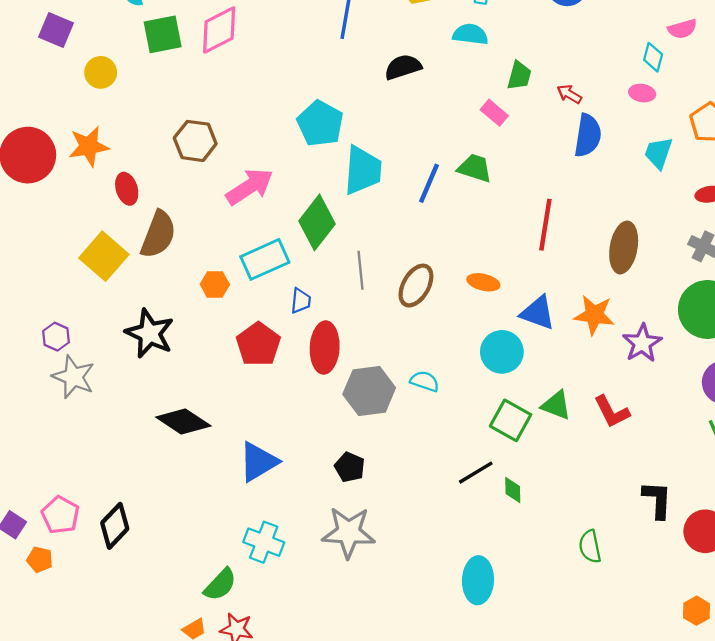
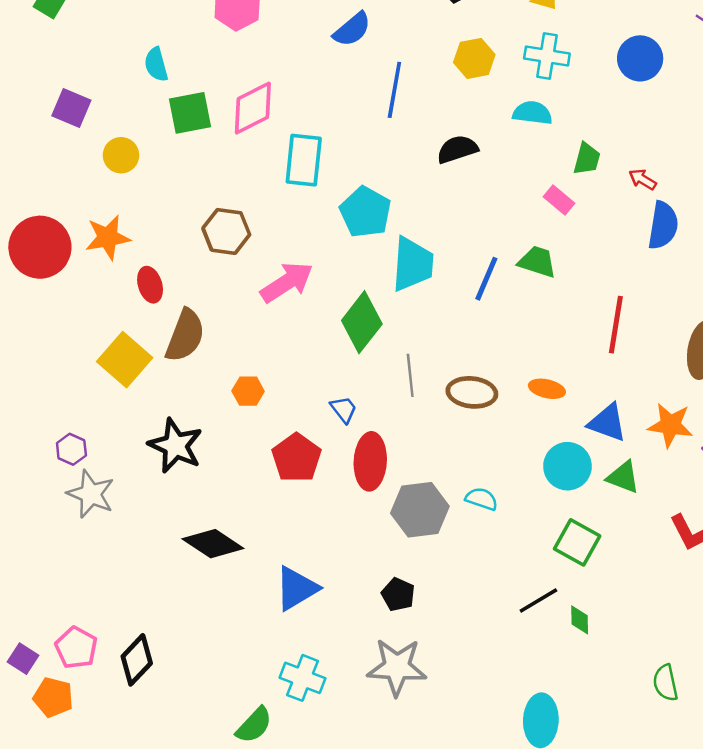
cyan rectangle: (265, 259) -> (304, 160), moved, turned -60
brown ellipse: (416, 286) -> (472, 392), turned 66
blue trapezoid: (301, 301) -> (344, 409), turned -44
green triangle: (556, 405) -> (623, 477), moved
orange pentagon: (40, 560) -> (53, 697), size x1.4

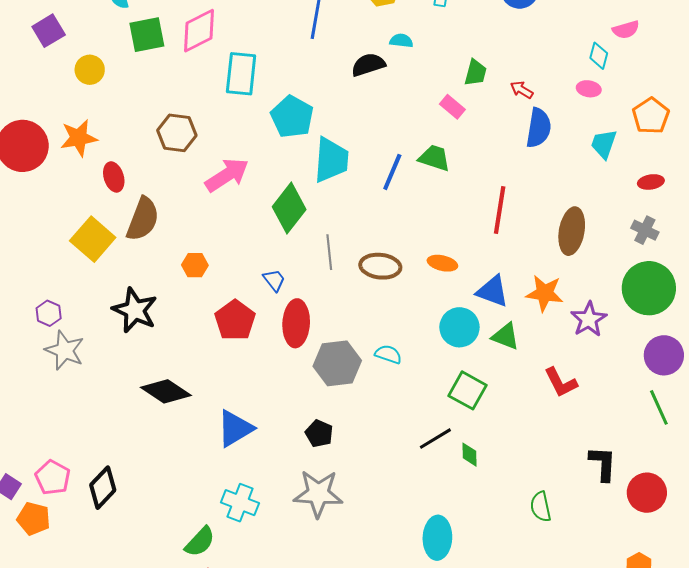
purple square: (71, 108) -> (49, 31), turned 36
cyan semicircle: (532, 113) -> (401, 41), moved, size x0.7

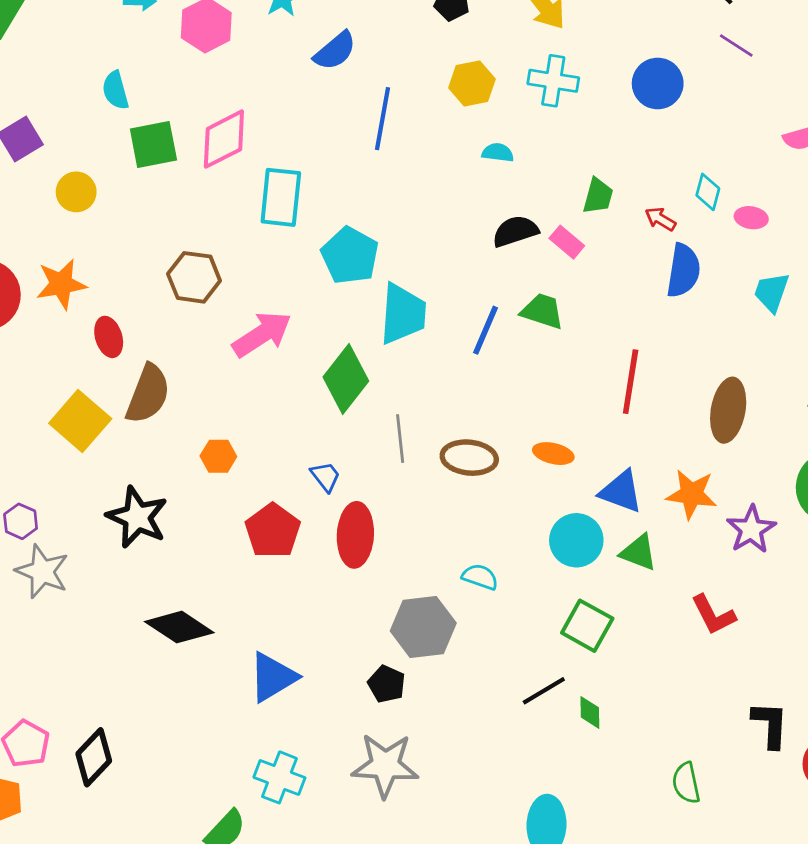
cyan diamond: (599, 56) -> (708, 192), moved
black semicircle: (368, 65) -> (515, 231), moved
gray hexagon: (337, 363) -> (423, 627), moved

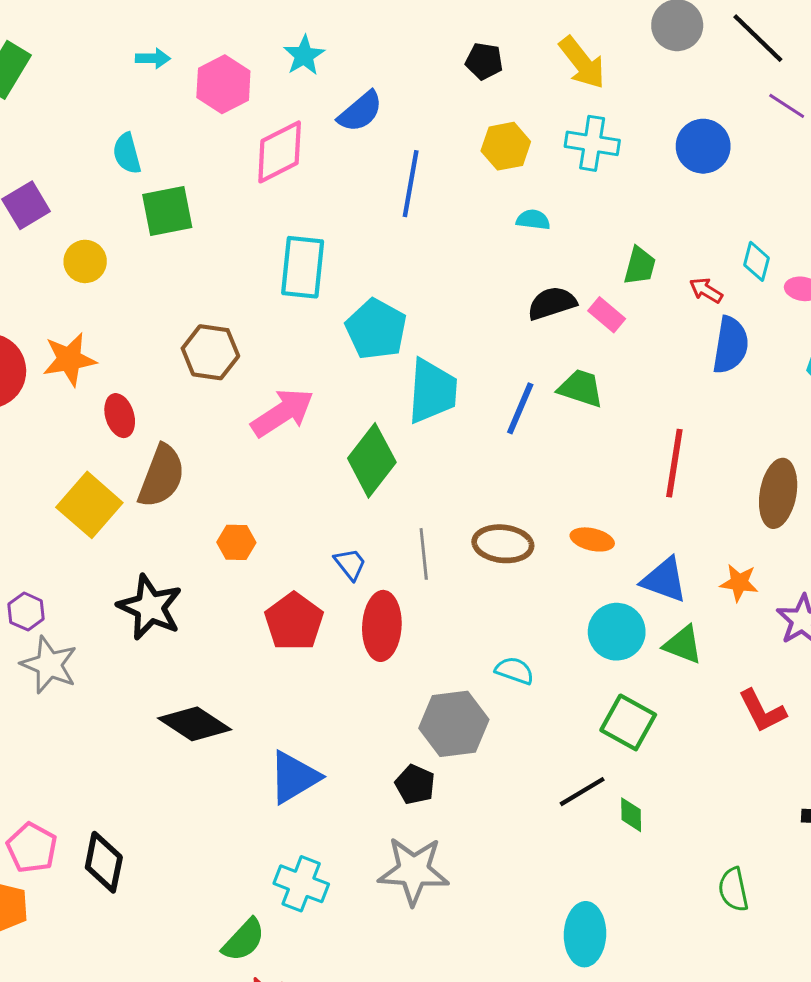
pink diamond: (224, 139) -> (280, 152), moved
gray line: (400, 439) -> (424, 554), moved
orange star: (692, 494) -> (739, 583), size x0.7
black diamond: (94, 757) -> (104, 862), turned -32

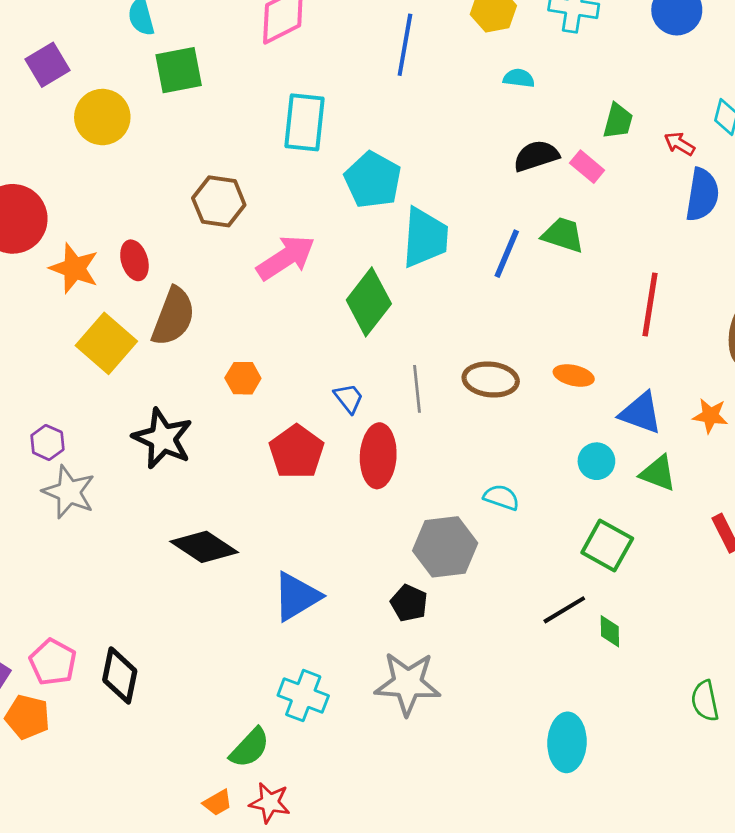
yellow circle: (85, 261) -> (102, 117), size x1.4
orange star: (69, 359) -> (74, 268), moved, turned 30
cyan circle: (617, 632) -> (596, 461), size x0.7

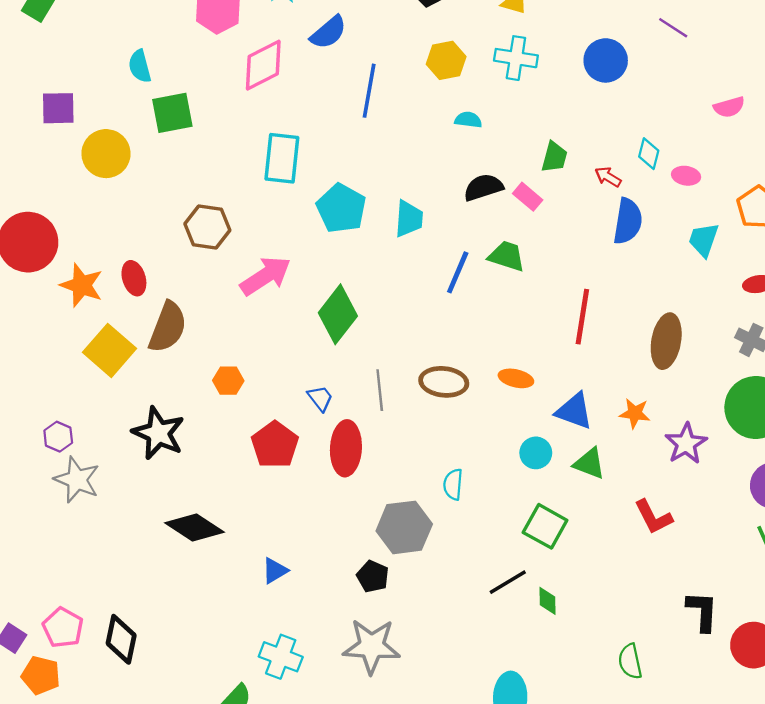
purple square: (47, 65) -> (58, 108), turned 30
cyan trapezoid: (425, 238) -> (409, 219), moved, size x0.7
cyan semicircle: (501, 497) -> (453, 484), turned -104
blue triangle: (297, 596) -> (275, 571), size x0.6

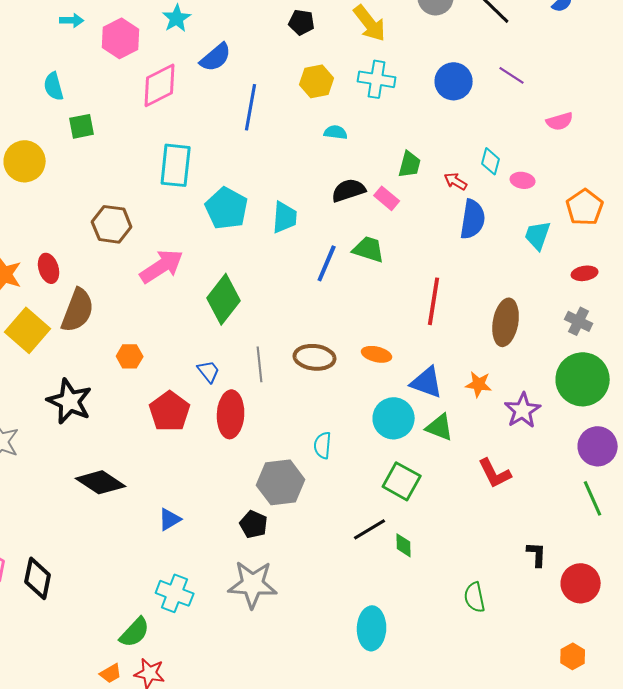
purple line: (673, 28) -> (512, 75), moved
green square: (172, 113) -> (82, 126), size x0.7
cyan circle: (536, 453) -> (394, 418), size x1.5
black L-shape: (702, 611) -> (537, 554), size x0.7

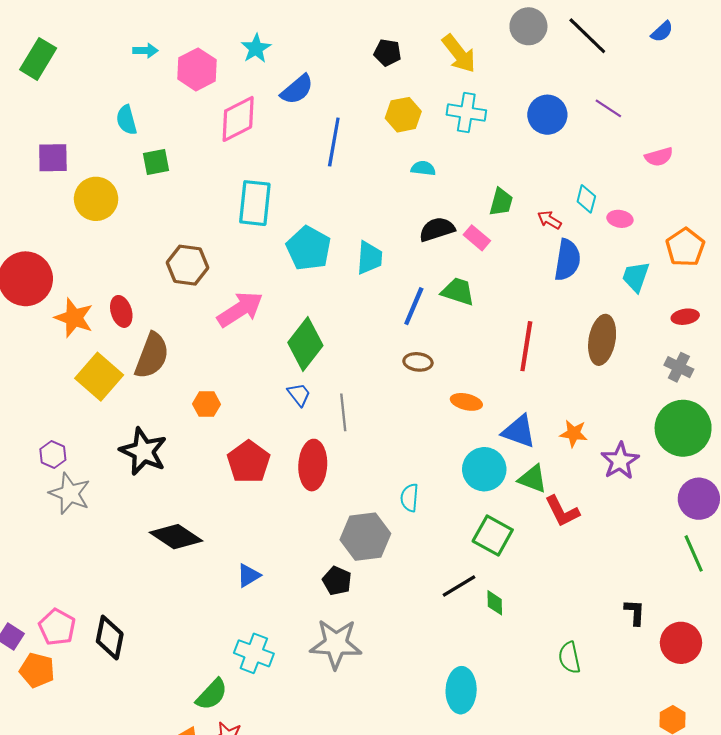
brown ellipse: (506, 322) -> (602, 340), moved
brown ellipse: (315, 357) -> (418, 362), moved, size x0.7
blue trapezoid: (209, 371) -> (299, 395), moved
red L-shape: (495, 473) -> (562, 511), moved

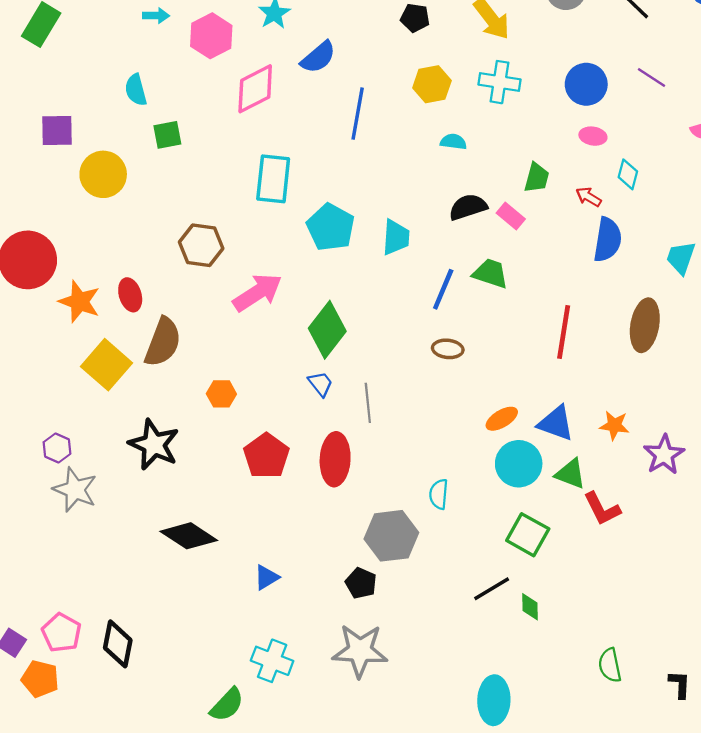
pink ellipse: (620, 219) -> (593, 136), moved
orange ellipse: (466, 402) -> (502, 419), moved, turned -44
black L-shape: (635, 612) -> (680, 684), moved

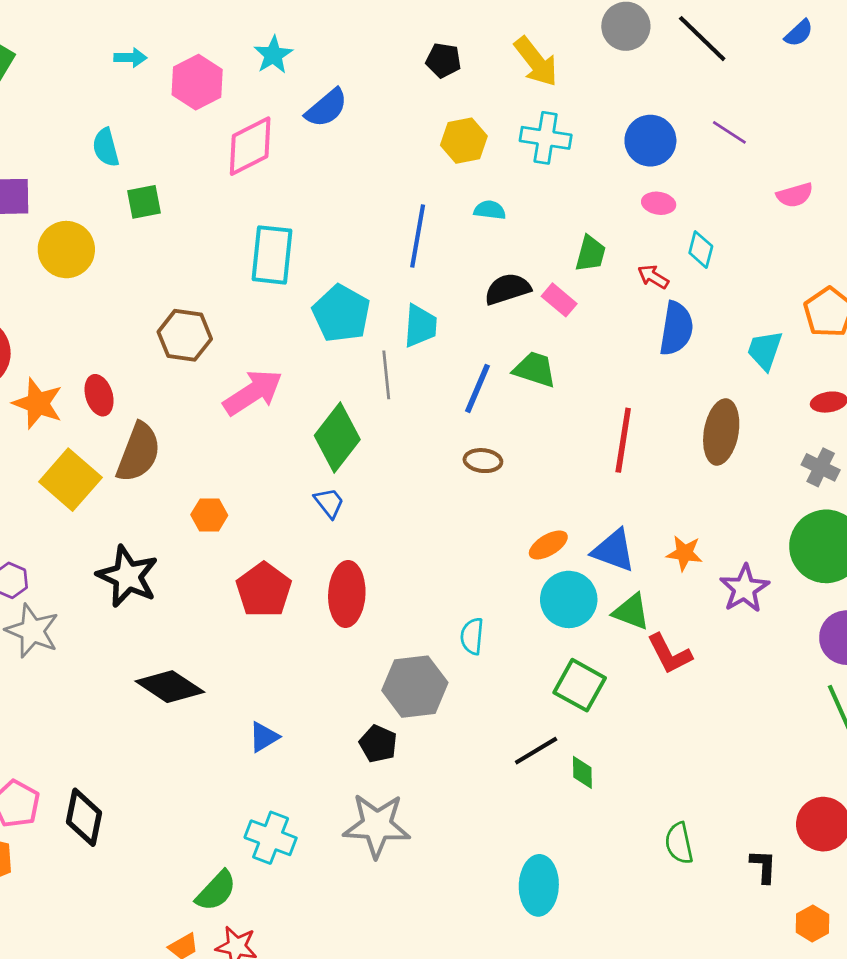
blue line: (358, 114) -> (418, 236), moved
gray line: (368, 403) -> (386, 375), moved

